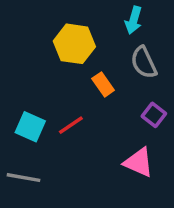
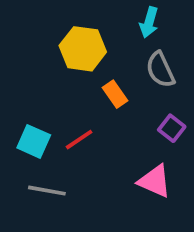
gray line: (24, 178) -> (47, 191), moved

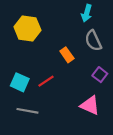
yellow hexagon: (83, 49) -> (27, 29), moved

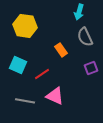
purple square: (100, 75) -> (91, 68), turned 32
cyan square: (20, 82) -> (18, 65), moved
pink triangle: (90, 105) -> (55, 96), moved

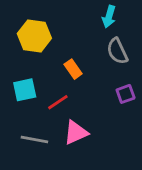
orange rectangle: (61, 50) -> (73, 69), moved
cyan square: (18, 65) -> (25, 90), turned -36
pink triangle: (55, 96) -> (76, 133), turned -48

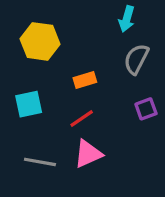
gray semicircle: (117, 51) -> (136, 59), turned 52
orange rectangle: (73, 69) -> (85, 80), turned -72
red line: (58, 102) -> (82, 119), moved

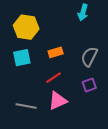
gray semicircle: (136, 59) -> (89, 57), moved
cyan square: (29, 104) -> (22, 58), moved
purple square: (146, 109) -> (89, 85), moved

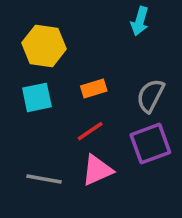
purple square: (89, 85) -> (150, 144), size x1.6

